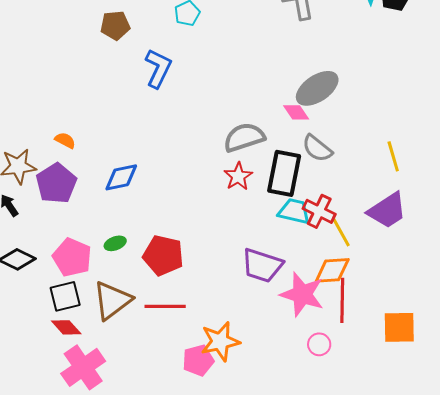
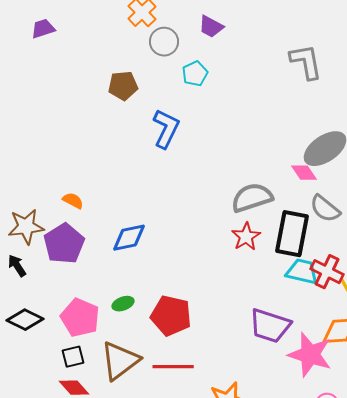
black square: (65, 296) -> (73, 357), size x0.7

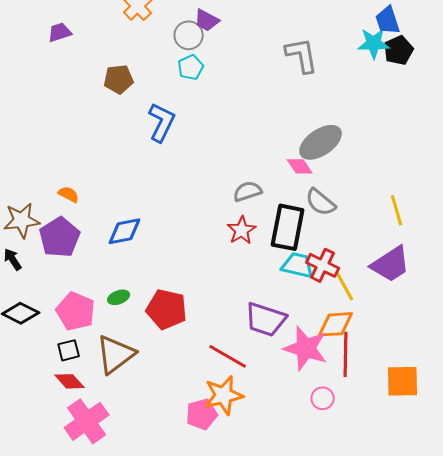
purple trapezoid: (43, 29) -> (60, 32), moved
gray circle: (164, 42) -> (189, 35), moved
gray semicircle: (252, 198) -> (248, 191), size x0.7
red line: (173, 367) -> (228, 356), moved, turned 30

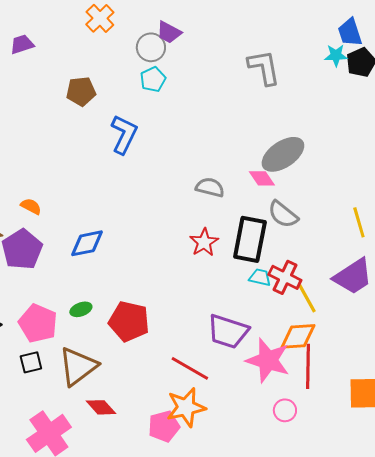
cyan star: (374, 43) -> (336, 55), size x0.7
gray semicircle: (248, 191) -> (210, 187), moved, turned 32
cyan trapezoid: (298, 265) -> (260, 277), size x0.7
red diamond: (70, 381) -> (101, 407), moved

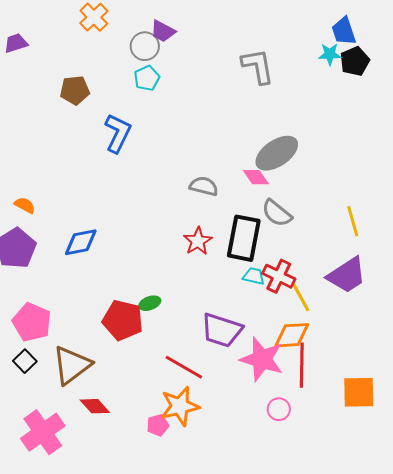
green ellipse: (81, 309) -> (150, 303), moved
black square: (31, 362) -> (25, 361), turned -30
pink pentagon: (164, 426) -> (158, 425), size x0.7

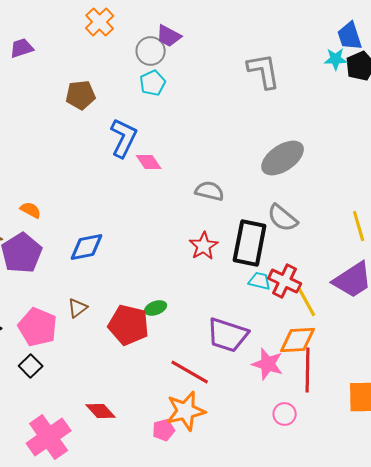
pink diamond: (256, 177) -> (149, 162), moved
pink star: (262, 359) -> (268, 364), size x0.7
brown triangle: (72, 365) -> (78, 308), moved, size x0.5

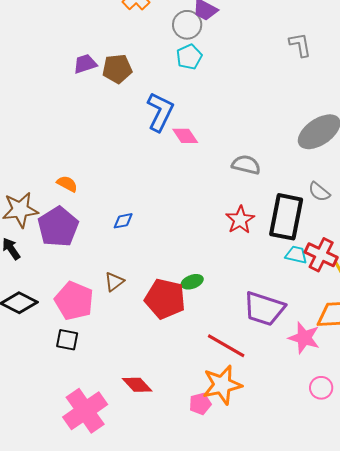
purple trapezoid: (22, 48) -> (85, 64), moved
gray L-shape: (264, 71) -> (300, 45), size x0.7
gray semicircle: (283, 218) -> (319, 192), size x0.7
blue diamond: (87, 247) -> (123, 221), size x0.6
black square: (31, 366) -> (67, 340), turned -35

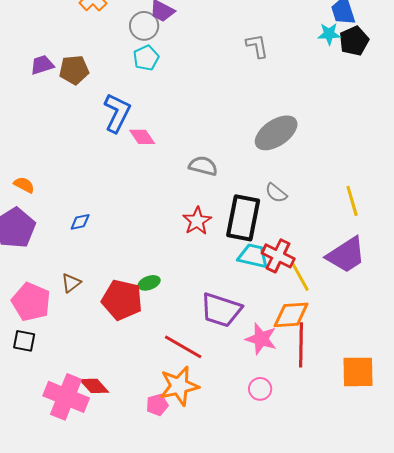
cyan trapezoid: (296, 255) -> (253, 256), size x1.4
pink circle: (321, 388) -> (260, 389), moved
pink cross: (85, 411) -> (66, 397), moved, turned -33

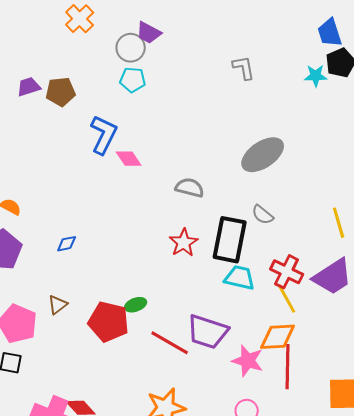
cyan star: (329, 34) -> (316, 76), moved
cyan pentagon: (146, 58) -> (133, 80), turned 30
red cross: (278, 256) -> (287, 272), moved
red line: (183, 347) -> (170, 343), moved

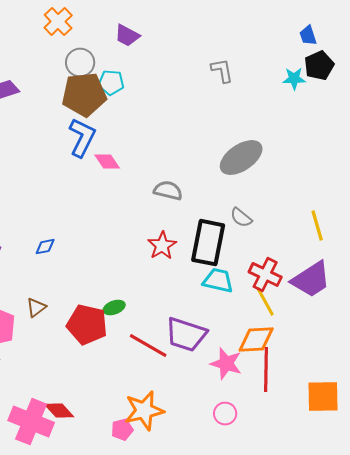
blue trapezoid: (330, 33) -> (308, 36), size x0.7
gray circle: (131, 48) -> (80, 63), moved
brown pentagon: (61, 92) -> (84, 95), moved, size x1.5

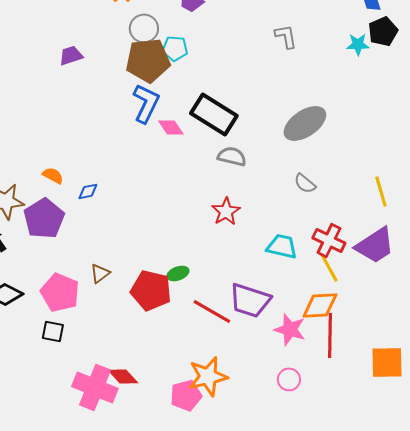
black rectangle: (208, 243) -> (214, 114), moved, turned -69
blue diamond: (45, 247) -> (88, 191), moved
pink pentagon: (122, 430) -> (186, 395), size x1.4

